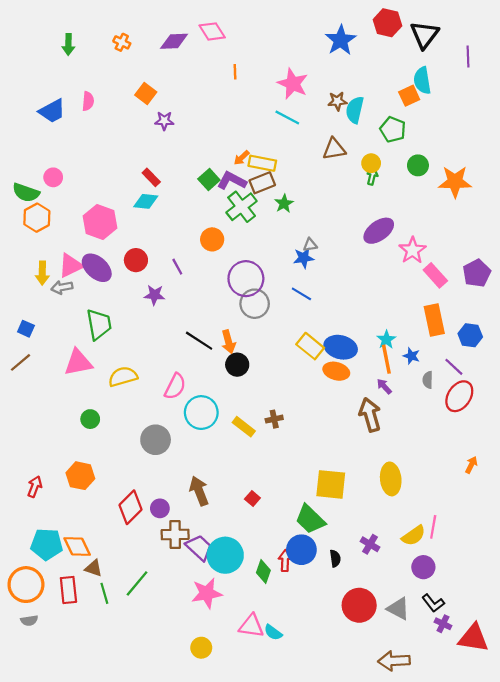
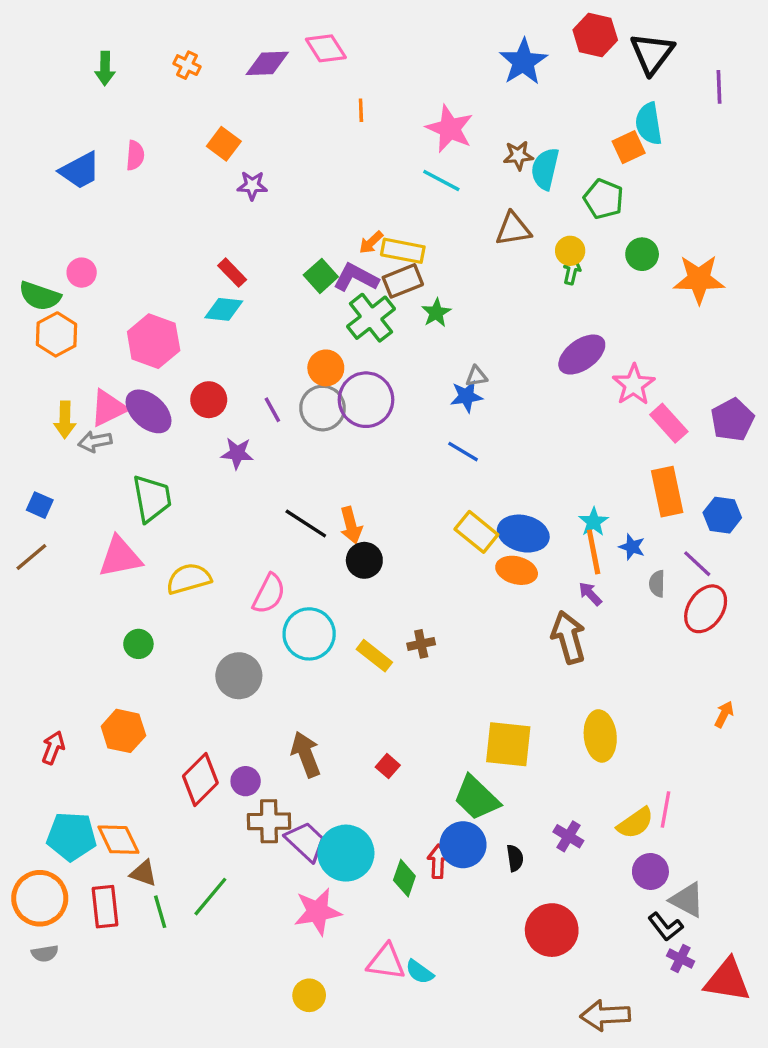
purple circle: (246, 279) -> (366, 400), moved
gray circle: (255, 304) -> (323, 408), moved
gray triangle: (398, 609) -> (687, 900), moved

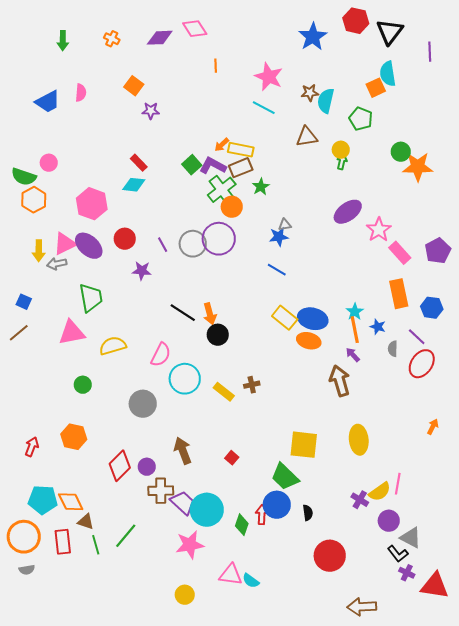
green circle: (642, 254) -> (401, 152), moved
orange circle: (326, 368) -> (232, 207), moved
purple cross: (568, 836) -> (360, 500), moved

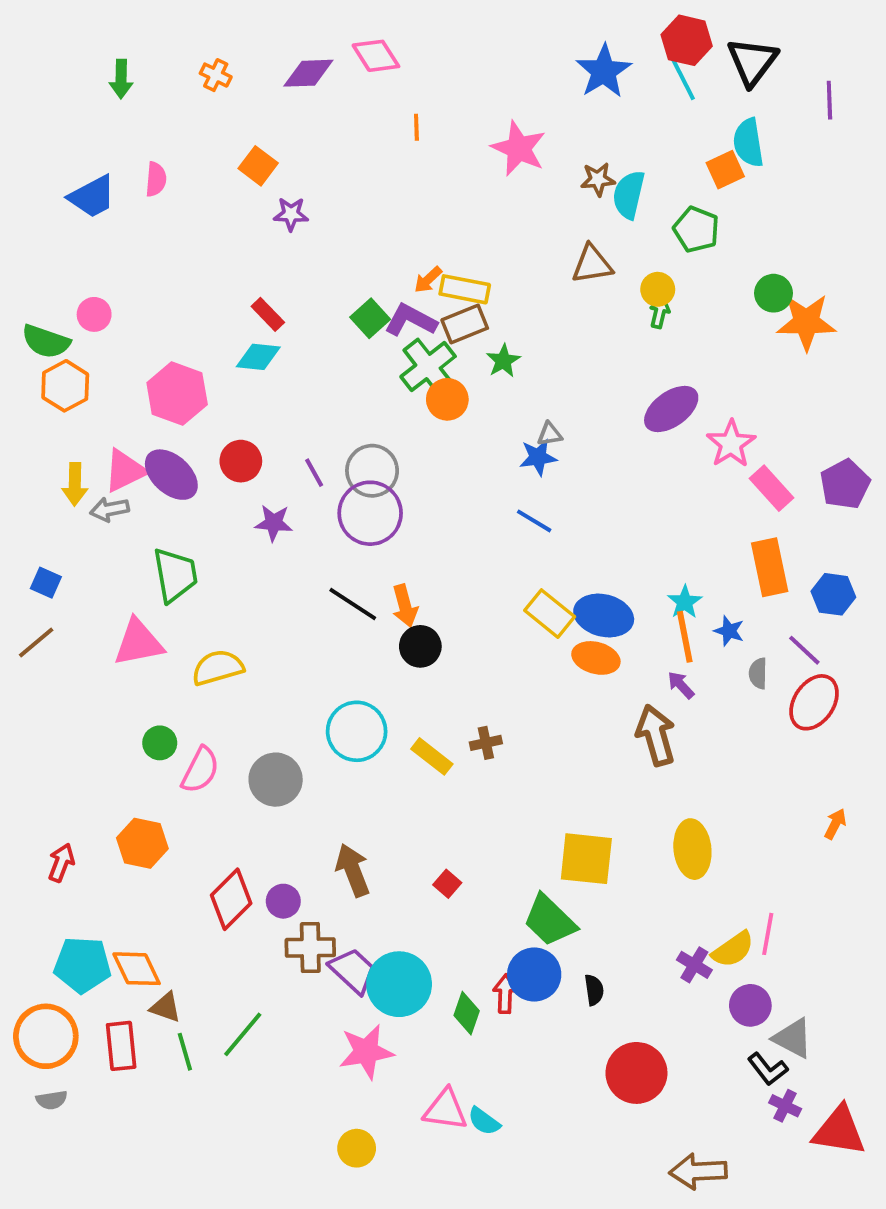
cyan line: (264, 108) -> (683, 79), moved, turned 35
purple circle: (219, 239) -> (370, 513), moved
pink semicircle: (161, 355) -> (200, 770), moved

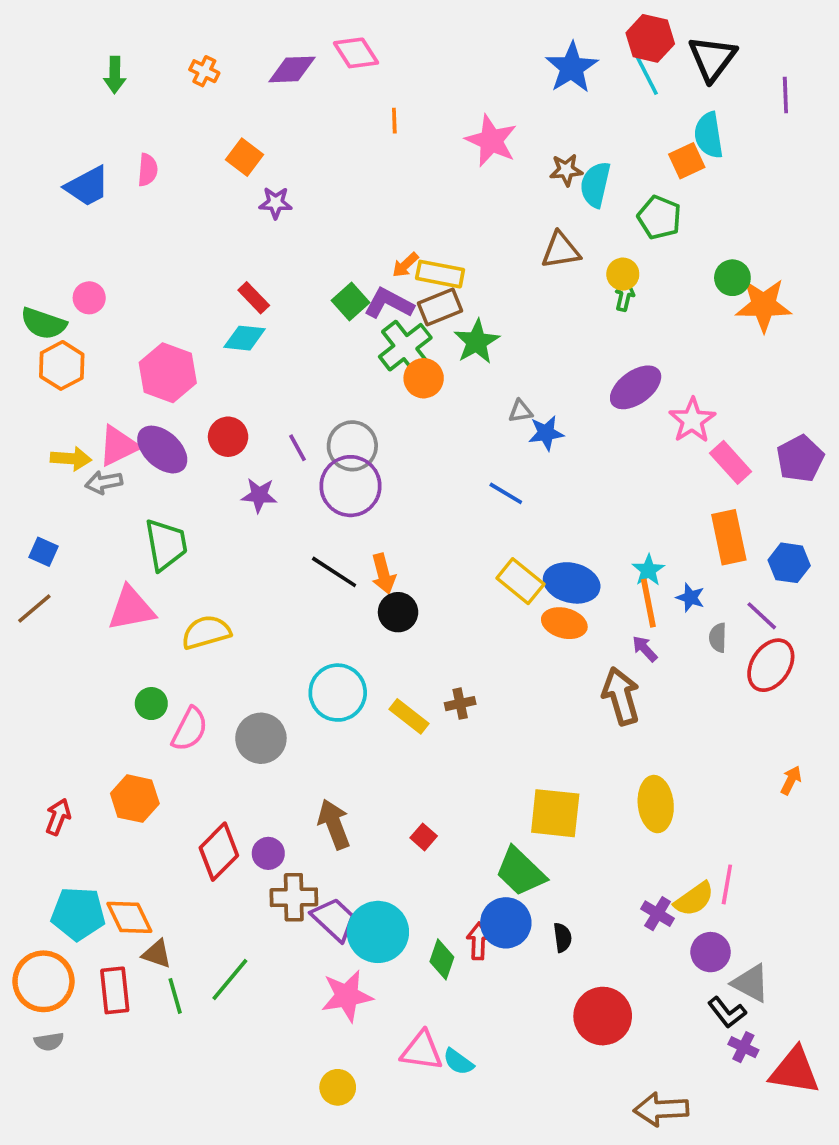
green star: (503, 361) -> (477, 342), size x1.4
blue star: (538, 457) -> (546, 433), moved
yellow arrow: (75, 484) -> (71, 459), turned -87

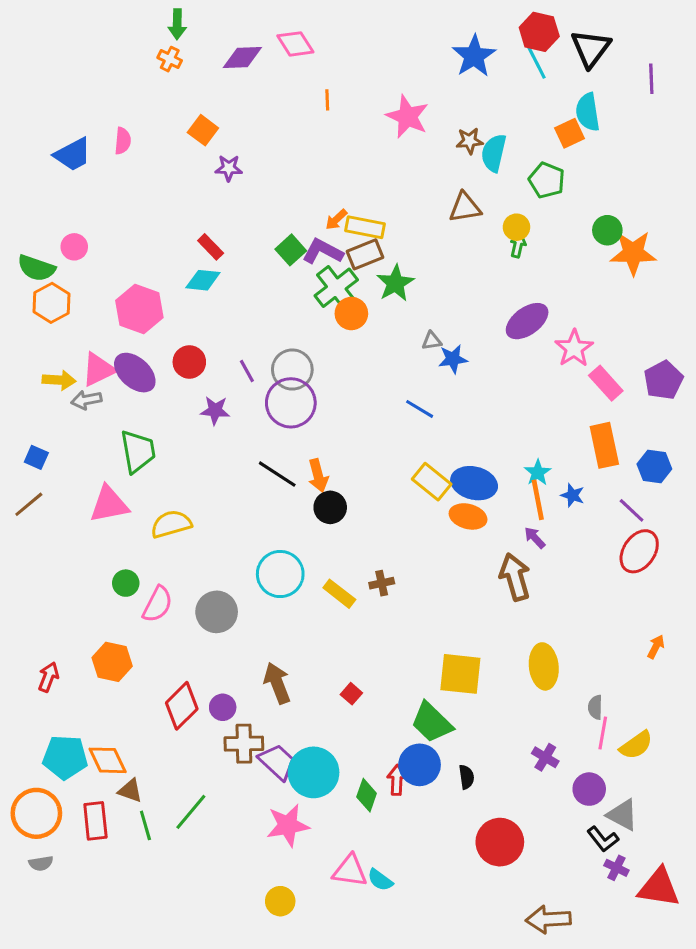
green arrow: (115, 75) -> (177, 24), moved
gray semicircle: (718, 638) -> (595, 707), moved
yellow semicircle: (694, 899) -> (636, 745), moved

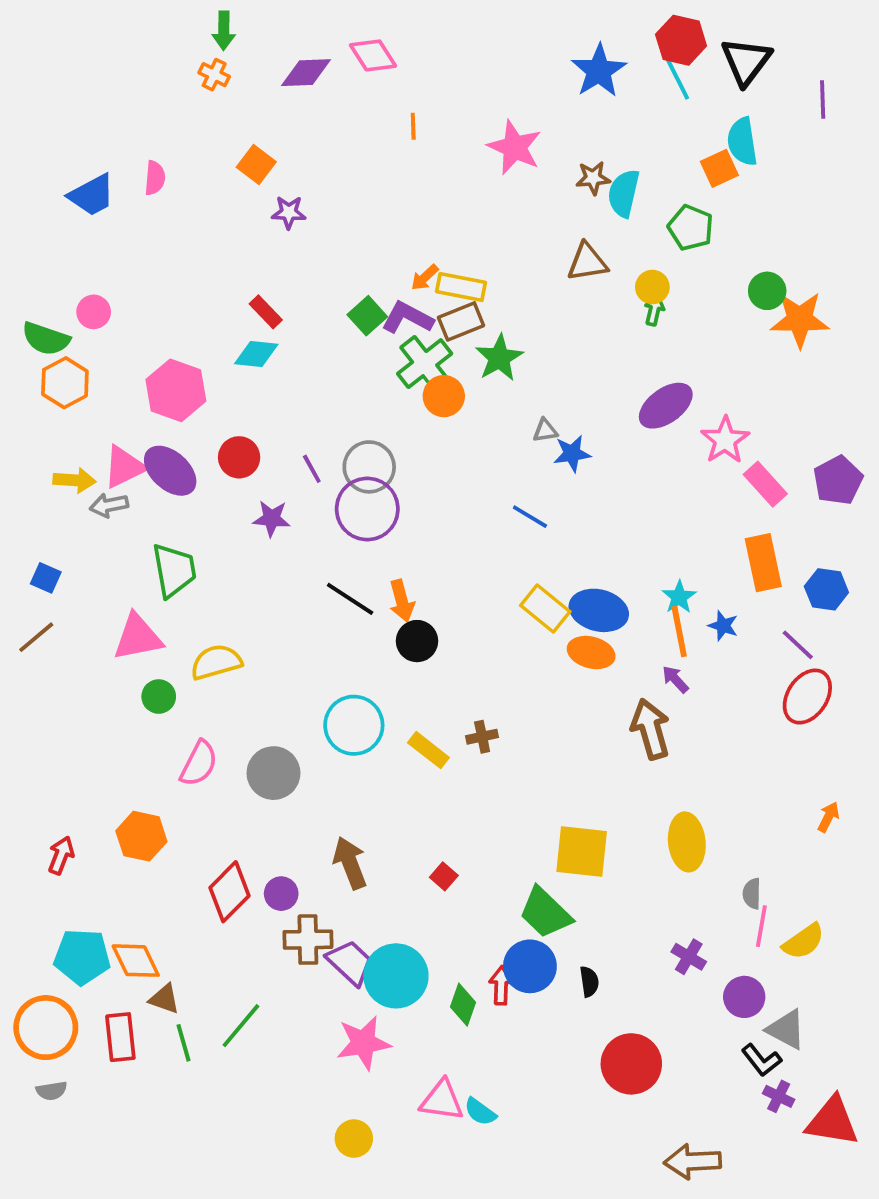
green circle: (126, 583) -> (159, 697), moved

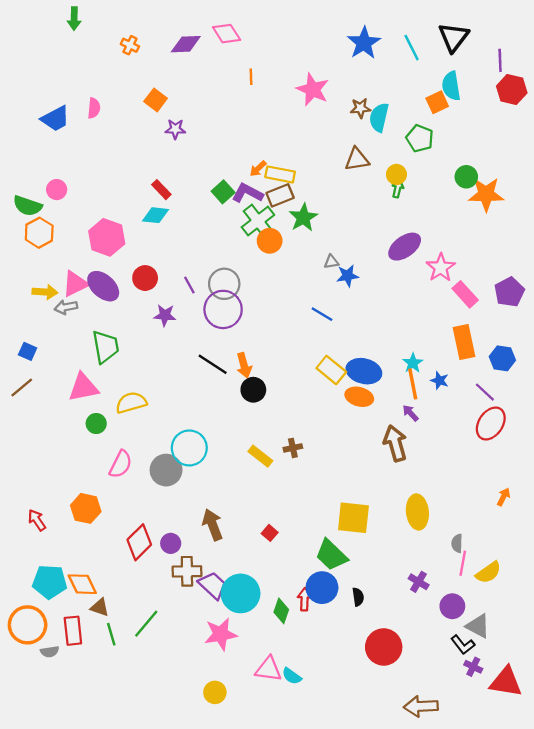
green arrow: (224, 31) -> (74, 18), moved
red hexagon: (681, 40) -> (512, 89), moved
cyan circle: (354, 725) -> (189, 448), moved
red arrow: (61, 855) -> (37, 520), turned -55
gray semicircle: (52, 1091) -> (50, 652), moved

